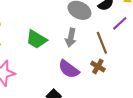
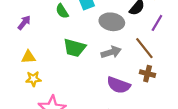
gray arrow: (71, 38) -> (111, 52), turned -102
green trapezoid: (36, 39) -> (75, 48), moved

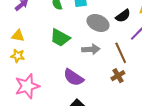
brown cross: (148, 74) -> (118, 76), turned 32
purple semicircle: (119, 85) -> (73, 77), moved

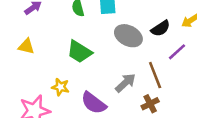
gray arrow: (91, 49) -> (125, 83), moved, turned -42
yellow star: (18, 56) -> (60, 87), moved

